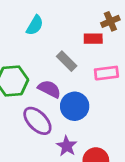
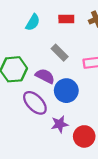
red rectangle: (93, 39) -> (66, 19), moved
purple star: (67, 146) -> (60, 124), turned 30

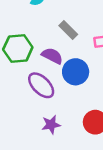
purple star: (60, 124) -> (51, 125), moved

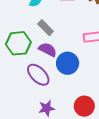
gray rectangle: (68, 30) -> (46, 28), moved

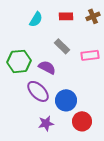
gray rectangle: (46, 28) -> (62, 46), moved
blue circle: (68, 63) -> (66, 100), moved

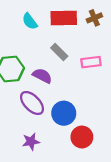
red rectangle: (66, 16) -> (64, 18), size x1.6
cyan semicircle: (36, 19) -> (30, 21), turned 112
purple star: (46, 123) -> (31, 142), moved

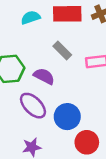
cyan semicircle: (30, 21) -> (31, 17), turned 108

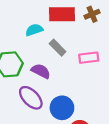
cyan semicircle: (31, 17) -> (34, 30), moved

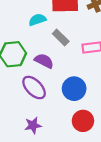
blue circle: (62, 108) -> (74, 89), moved

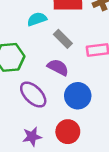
purple semicircle: (44, 61) -> (58, 67), moved
red circle: (83, 121) -> (68, 132), moved

